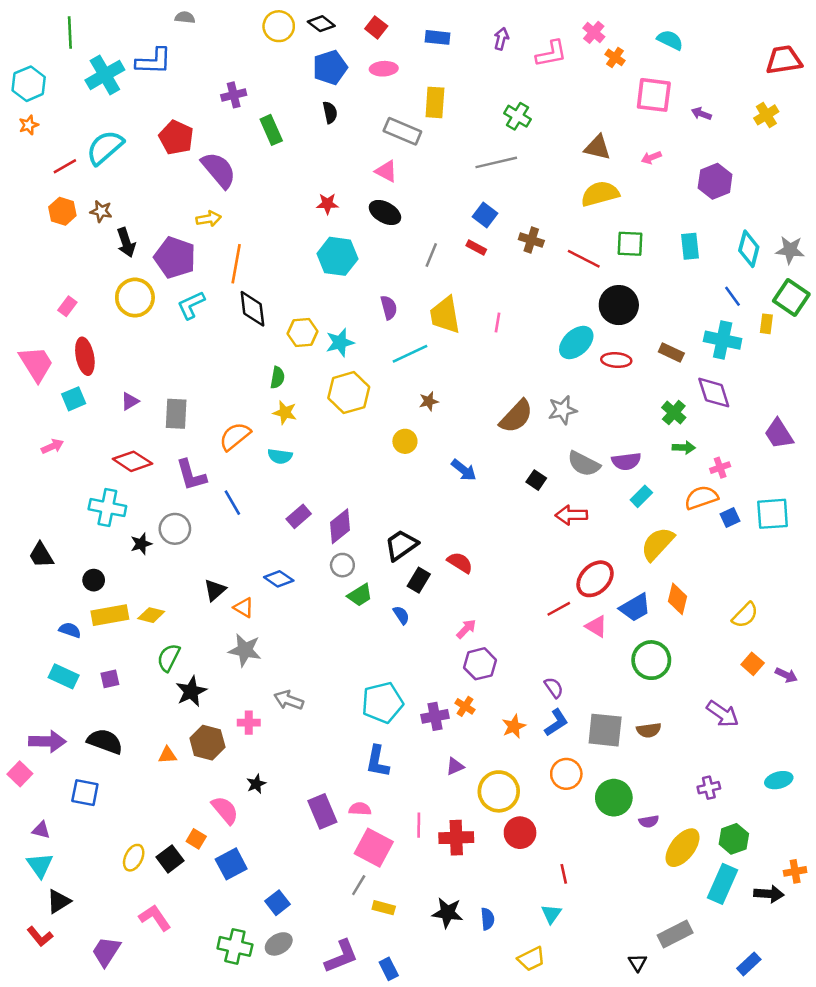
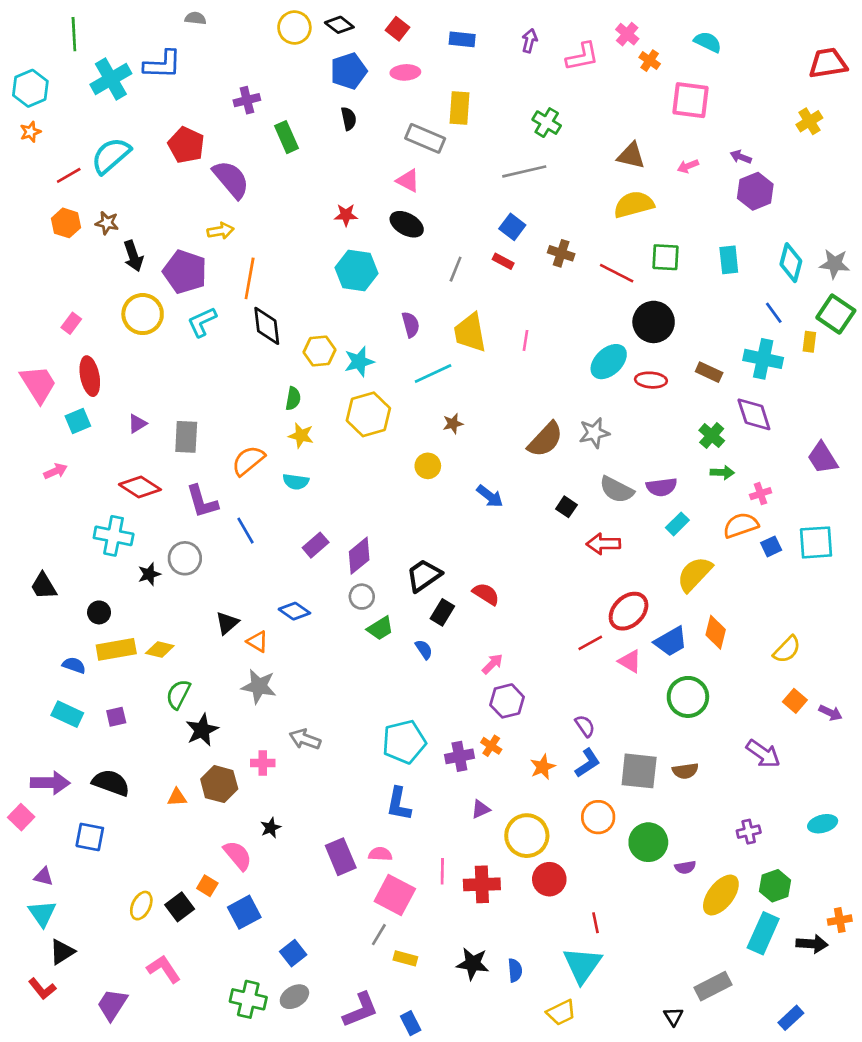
purple arrow: (701, 114) -> (741, 157), moved
cyan triangle: (551, 914) -> (582, 965), size x1.8

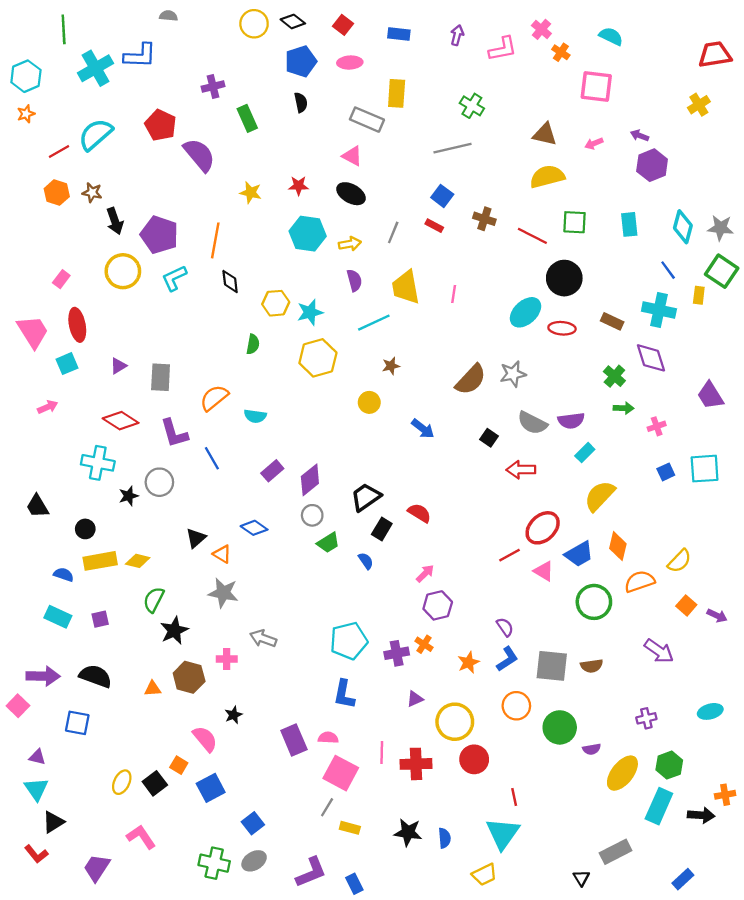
yellow arrow: (221, 231) -> (350, 244), moved
black diamond: (267, 326) -> (230, 281), size x0.7
yellow star: (301, 436) -> (251, 193), moved
orange semicircle: (741, 525) -> (640, 581), moved

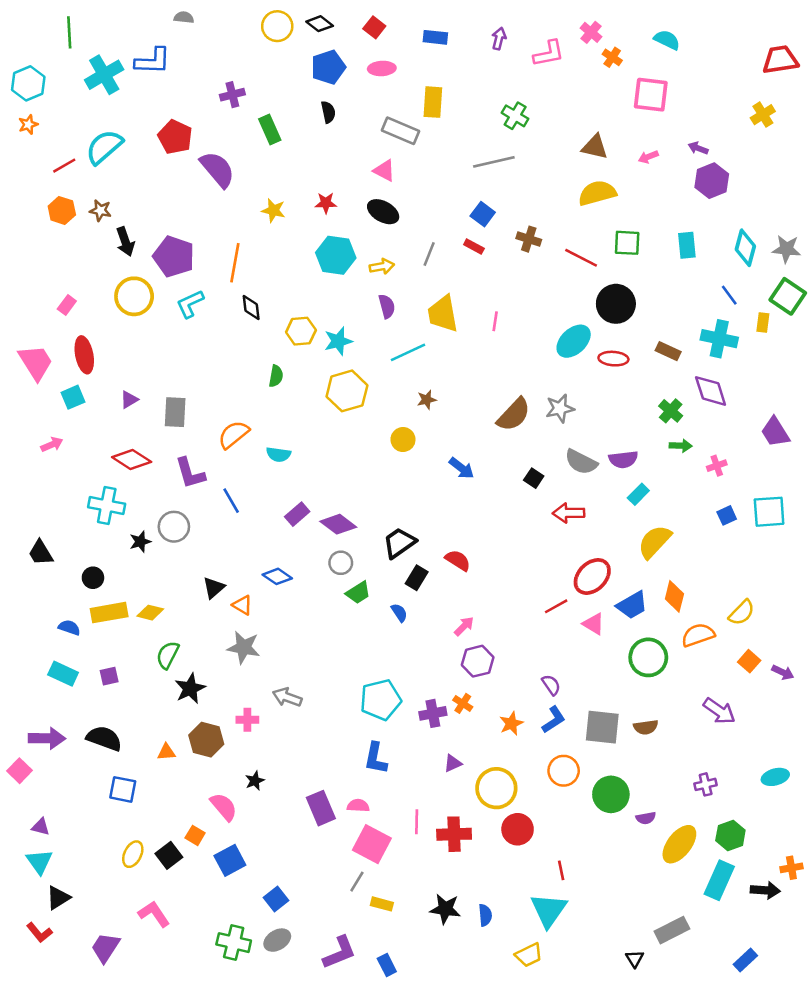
purple diamond: (310, 480) -> (338, 524), turned 76
blue square: (77, 723) -> (123, 789), moved

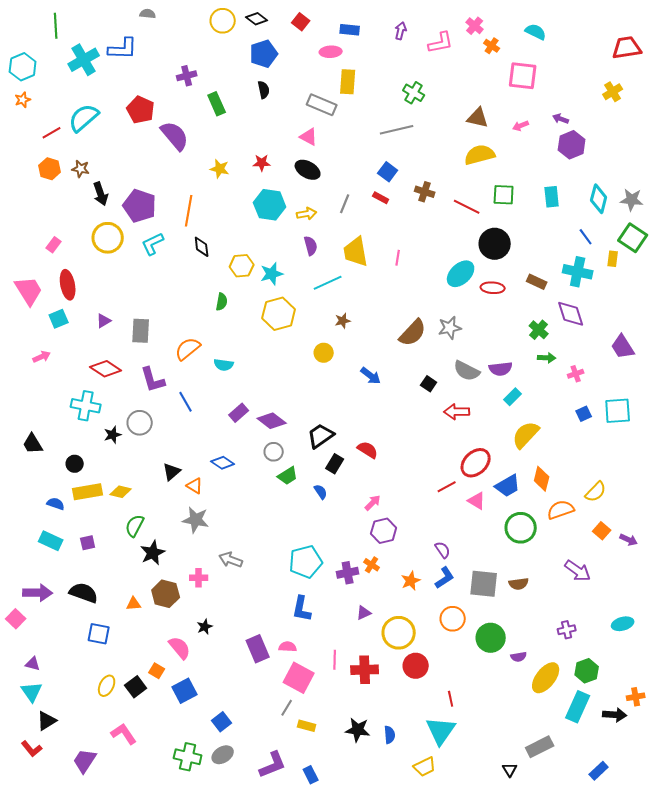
pink ellipse: (382, 68) -> (331, 52), moved

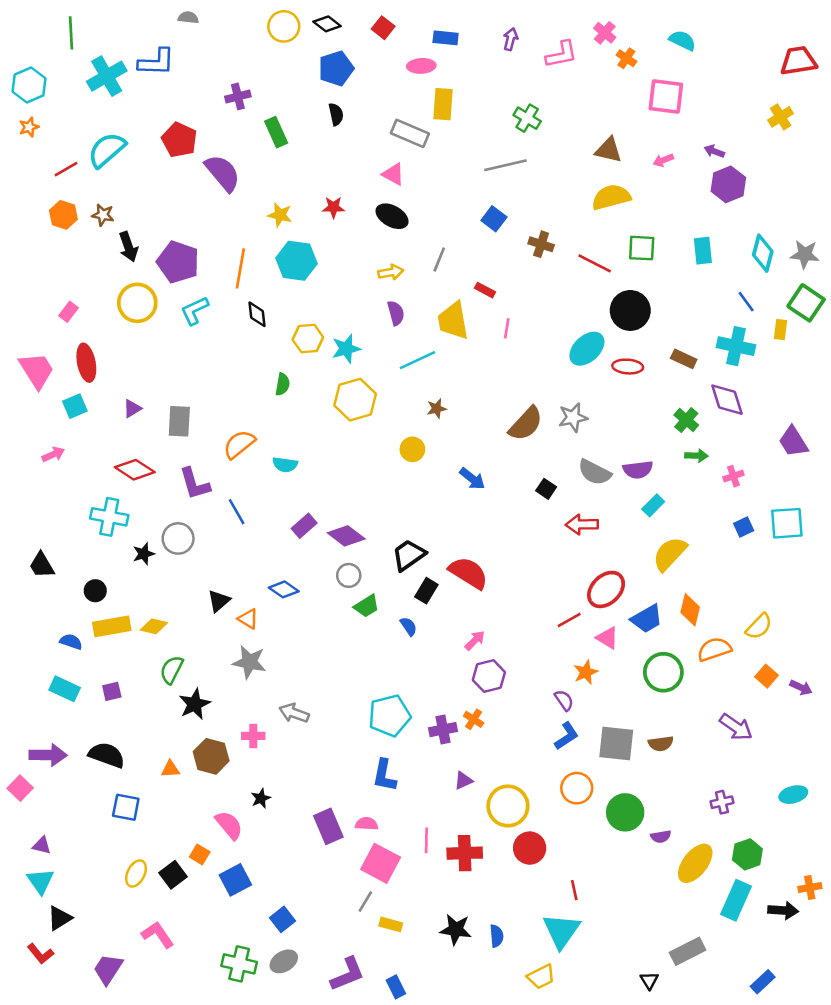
red rectangle: (381, 198) -> (485, 290), moved
cyan hexagon: (270, 205) -> (297, 261), moved
red semicircle: (368, 450) -> (468, 573), size x1.5
orange star: (411, 581) -> (586, 672), moved

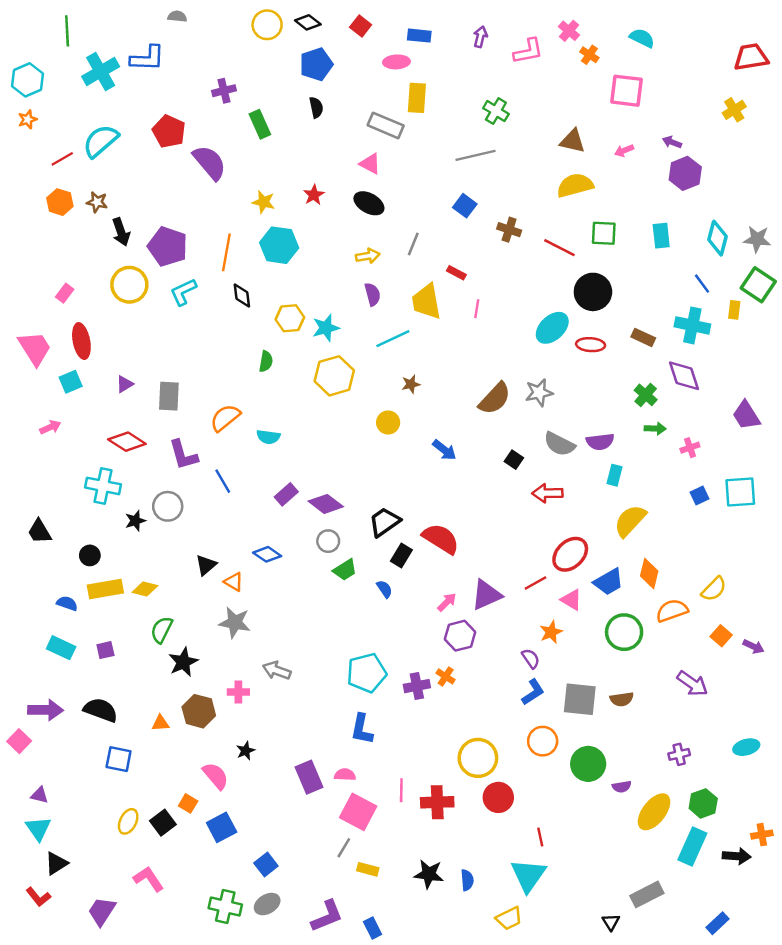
red star: (333, 207) -> (314, 195), turned -30
cyan rectangle: (653, 505) -> (615, 475), turned -30
purple triangle: (463, 781) -> (486, 595), moved, size x1.8

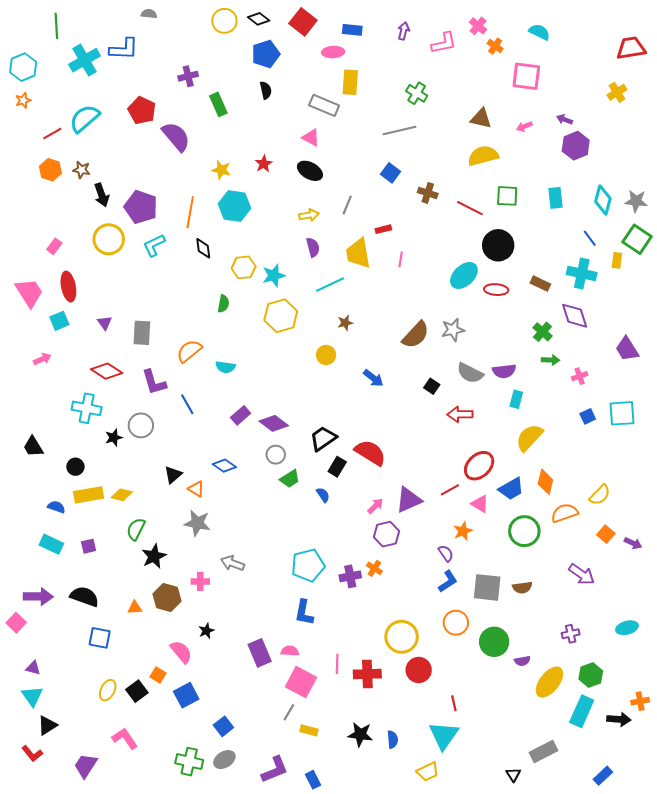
red square: (361, 26) -> (303, 22), size x1.5
red rectangle: (456, 273) -> (383, 229), turned -42
purple triangle: (125, 384) -> (105, 323), turned -35

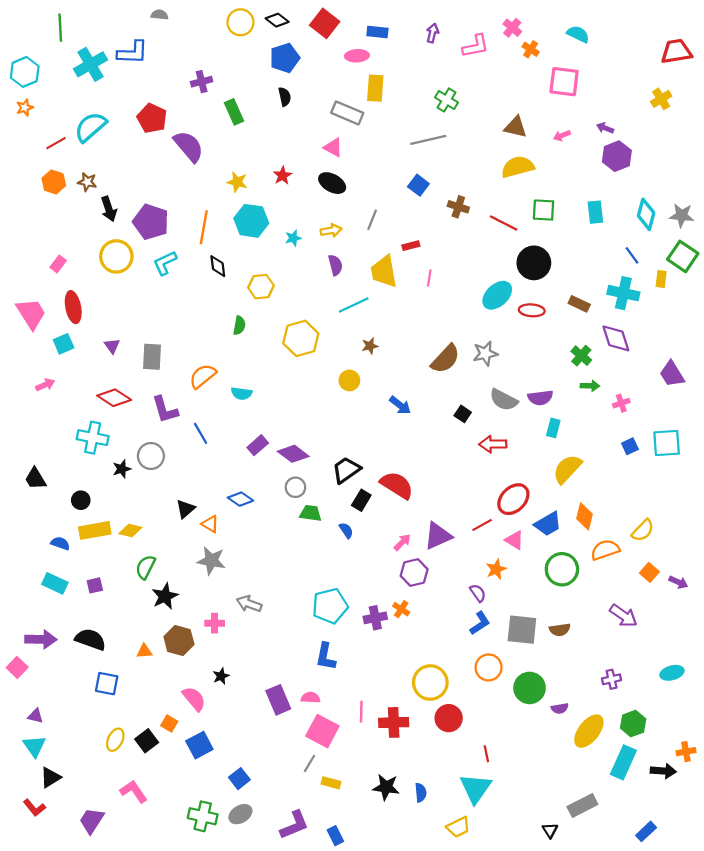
cyan star: (274, 275) -> (293, 238), moved, size x0.7
green trapezoid: (290, 479) -> (311, 513), turned -140

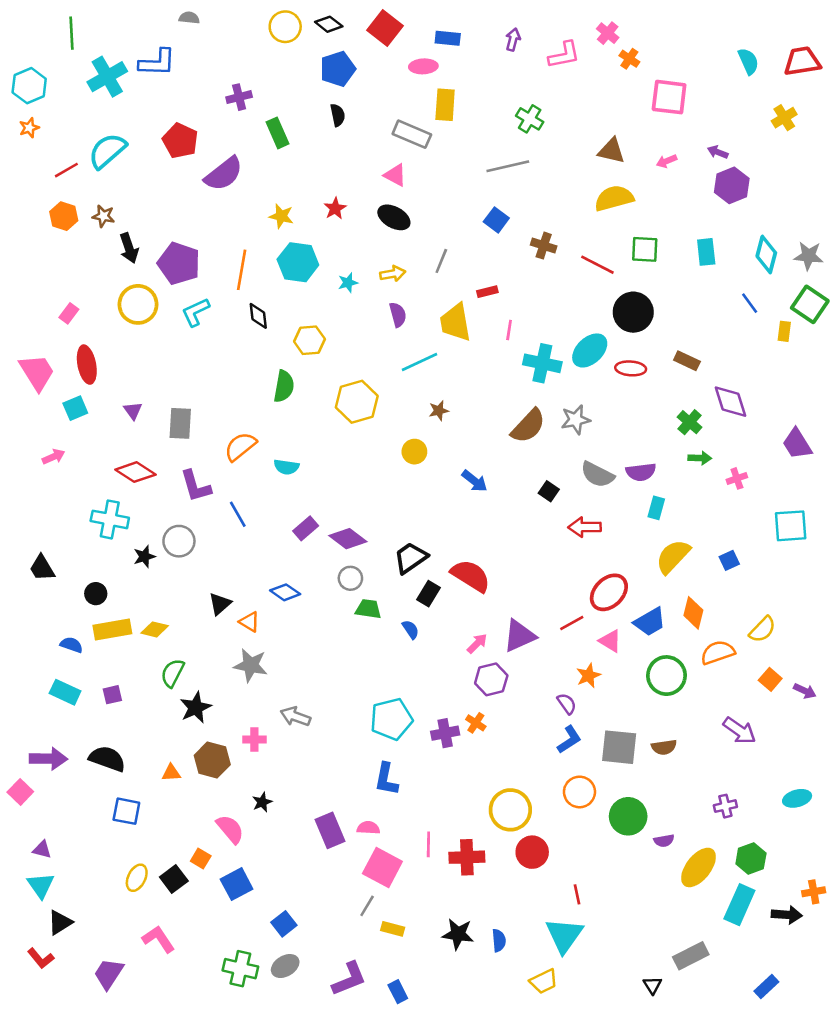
cyan semicircle: (578, 34) -> (748, 61), moved, turned 40
purple semicircle: (189, 146) -> (224, 174), turned 92
cyan cross: (623, 293) -> (542, 363), moved
green semicircle: (239, 325) -> (284, 386), size x1.4
blue square: (630, 446) -> (729, 560), moved

